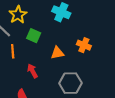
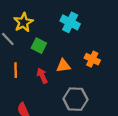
orange line: (13, 51) -> (16, 70), moved
red arrow: (32, 71) -> (42, 76), moved

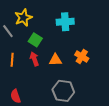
cyan cross: (70, 22) -> (65, 22), turned -36
red arrow: (42, 76) -> (34, 59), moved

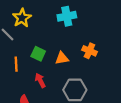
green square: (35, 40) -> (38, 54), moved
red arrow: (34, 59) -> (40, 80), moved

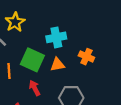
cyan cross: (67, 16) -> (56, 37), moved
green square: (38, 54) -> (32, 60), size x1.5

